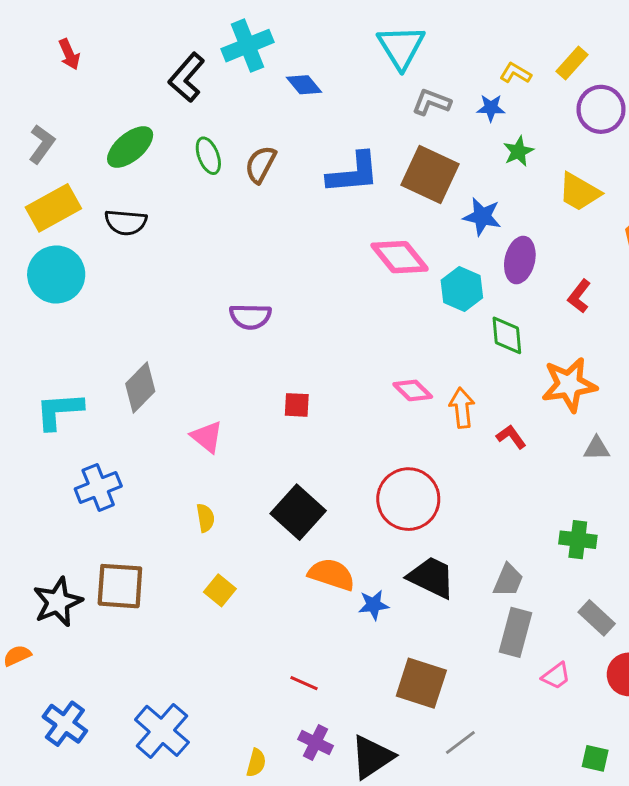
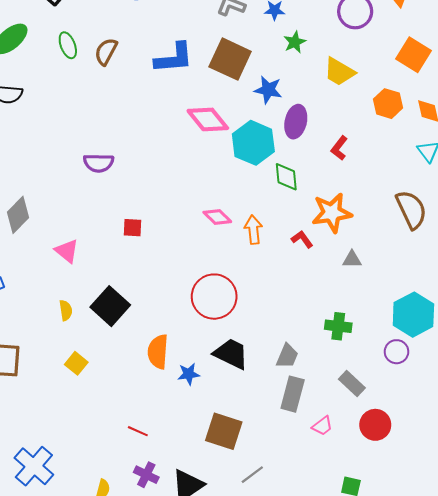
cyan hexagon: (462, 289) -> (253, 143), size x1.4
red L-shape: (511, 437) -> (302, 239), moved
black square: (298, 512) -> (110, 306), moved
orange semicircle: (331, 574) -> (158, 352), turned -104

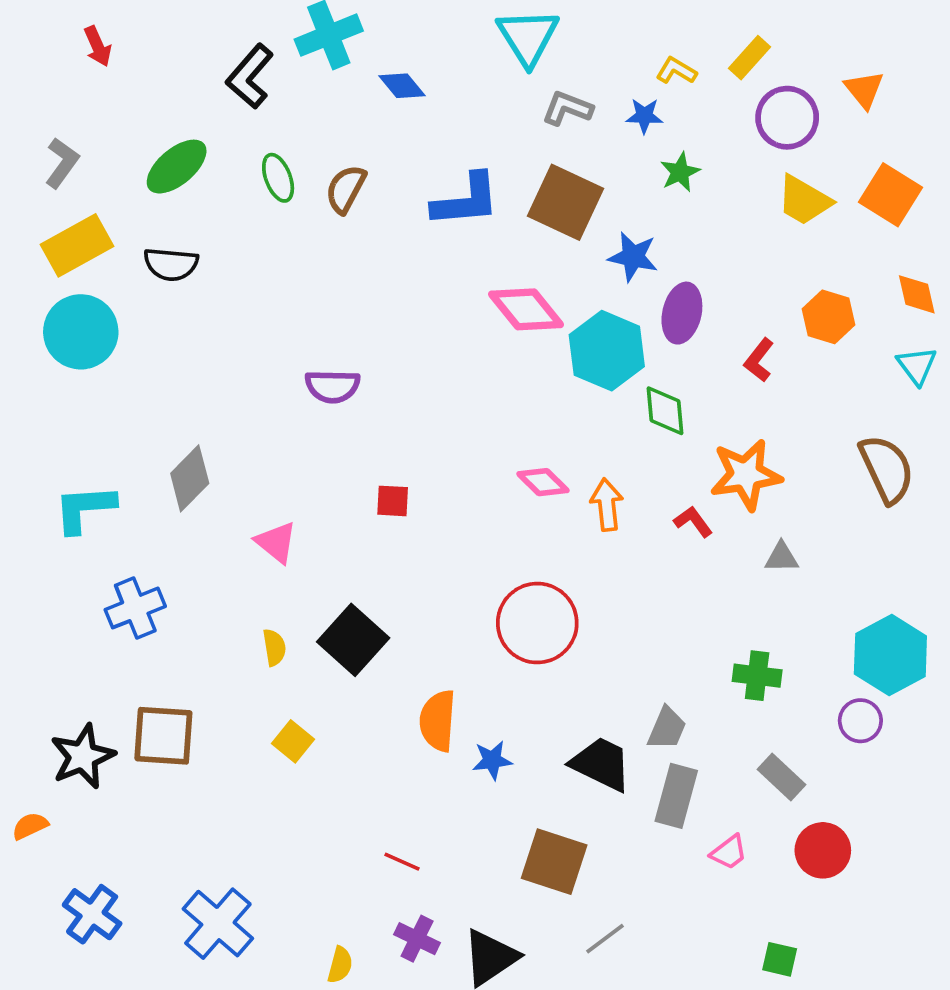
yellow trapezoid: (339, 72) -> (804, 200), moved
orange hexagon: (388, 104) -> (828, 317), moved
black trapezoid: (231, 354) -> (601, 764), moved

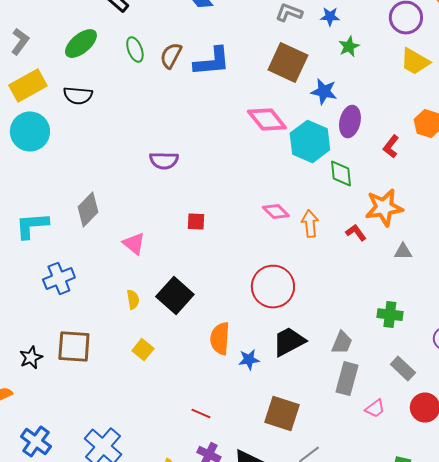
blue L-shape: (466, 200) -> (212, 62), moved
black star: (83, 756) -> (31, 358), size x0.7
black trapezoid: (601, 764) -> (289, 342), moved, turned -54

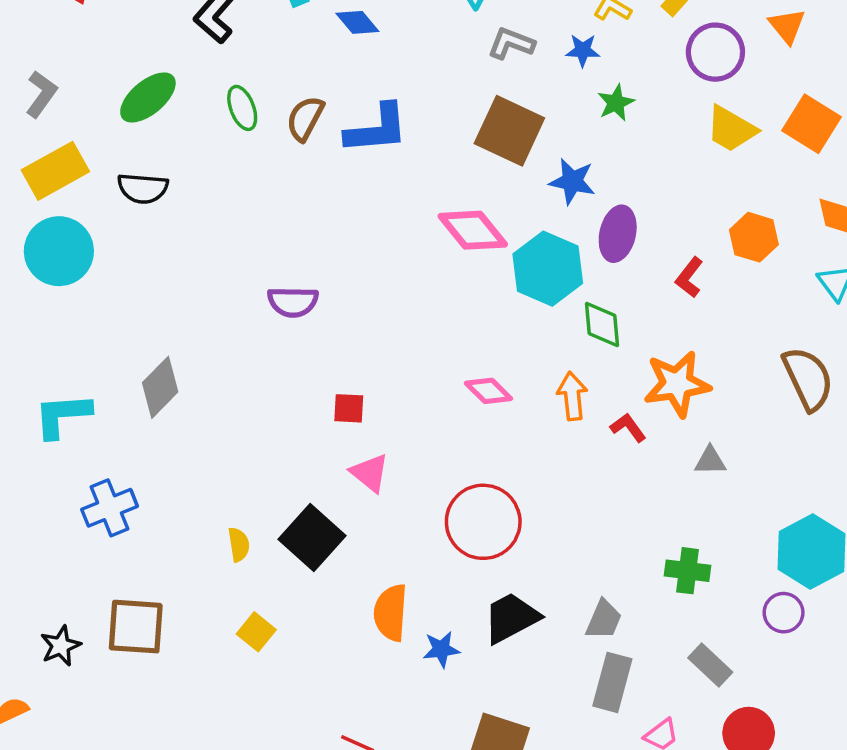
orange arrow: (310, 224) -> (572, 396), moved
pink triangle: (134, 244) -> (370, 473), moved

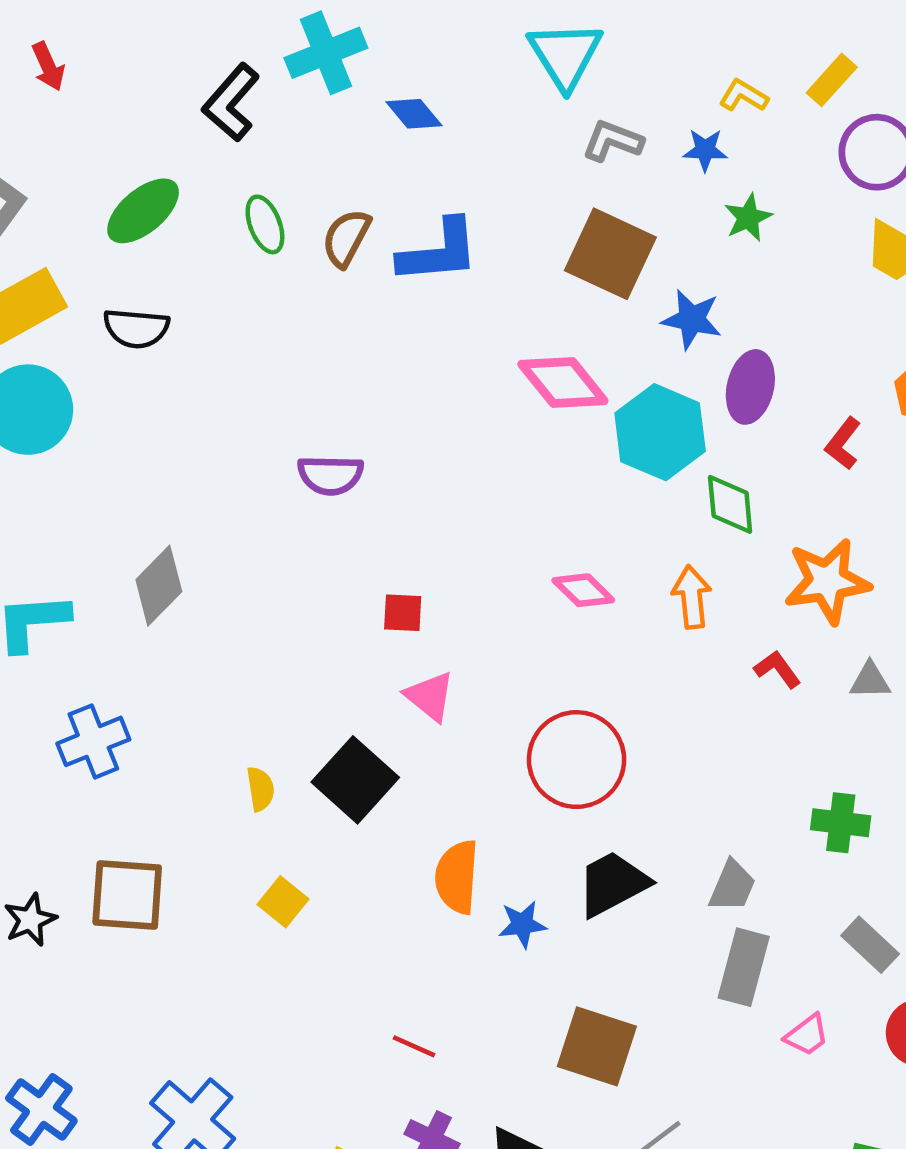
red L-shape: (628, 428) -> (777, 669), moved

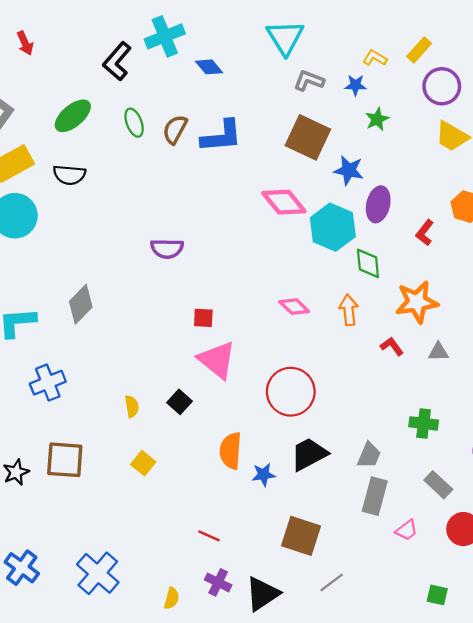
pink triangle: (430, 696) -> (217, 360), size x1.5
black square: (355, 780) -> (180, 402), size x0.6

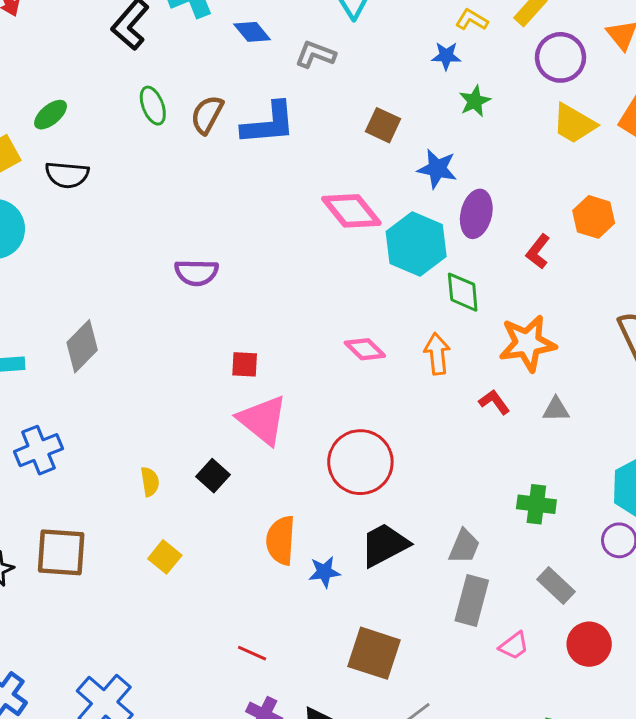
gray L-shape: (309, 81) -> (315, 54), moved
green ellipse: (73, 116) -> (51, 115), moved, size x0.7
brown square: (308, 137) -> (383, 125), size x0.6

